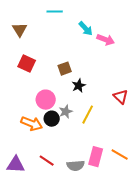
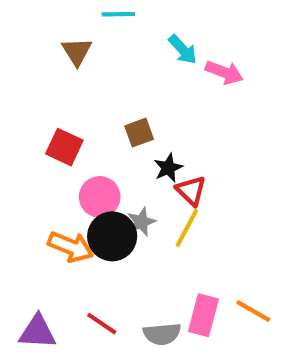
brown triangle: (20, 30) -> (77, 52), moved
red square: (27, 64) -> (64, 147), moved
red triangle: (121, 97) -> (191, 191), moved
black circle: (52, 119) -> (112, 236), size x1.5

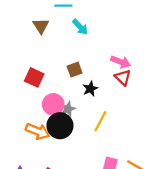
cyan arrow: (183, 49) -> (80, 27), moved
pink arrow: (224, 72) -> (121, 62), moved
red triangle: (191, 191) -> (123, 77), moved
gray star: (141, 222) -> (68, 109), moved

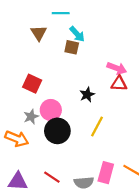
brown square: (75, 70) -> (72, 47), moved, turned 32
red triangle: (123, 77) -> (119, 84), turned -42
gray star: (68, 109) -> (31, 117), moved
orange arrow: (38, 131) -> (17, 139), moved

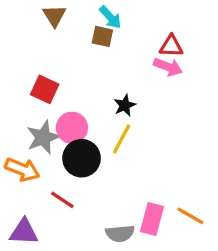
red triangle: (119, 84) -> (171, 46), moved
gray star: (31, 117) -> (43, 137), size x1.5
yellow line: (97, 126) -> (122, 139), moved
red line: (52, 177) -> (62, 200), moved

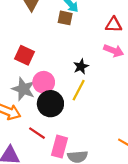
pink arrow: (168, 67) -> (114, 51), moved
gray star: (43, 137) -> (23, 89), turned -30
pink rectangle: (152, 219) -> (59, 147), moved

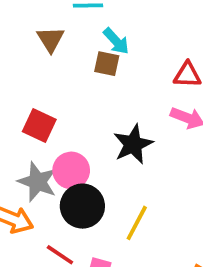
black star: (81, 66) -> (133, 144), size x1.5
yellow line: (79, 90) -> (137, 223), moved

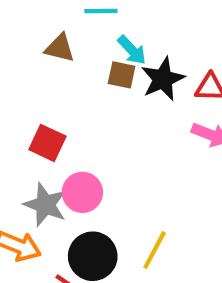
brown triangle: (51, 39) -> (60, 48), turned -44
black star: (133, 144) -> (163, 79), moved
black circle: (82, 206) -> (93, 256), moved

